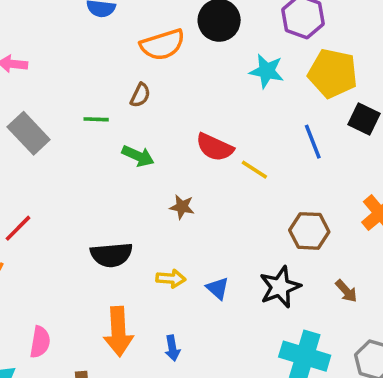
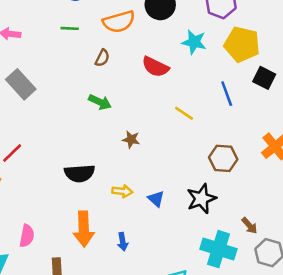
green line: (96, 119) -> (70, 28), moved
red semicircle: (215, 147) -> (155, 67), moved
brown arrow: (346, 291) -> (249, 226), moved

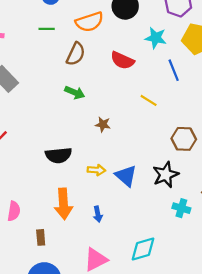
brown semicircle: (102, 58) -> (76, 54), size x1.5
blue line: (227, 94) -> (174, 70), moved
blue triangle: (156, 199) -> (126, 176), size x1.5
cyan cross: (218, 249) -> (181, 208), moved, size x0.6

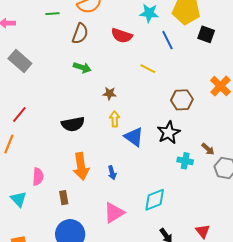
yellow arrow: (96, 170) -> (115, 119), moved, turned -91

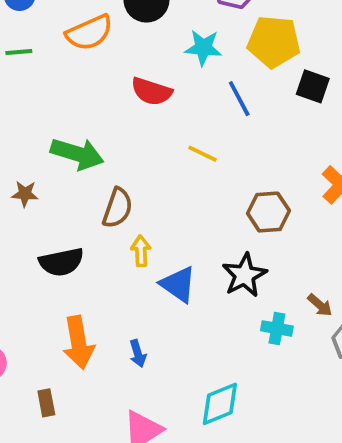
brown semicircle: (80, 34) -> (118, 208), moved
green arrow: (82, 68) -> (77, 154), size x1.5
brown star: (110, 93) -> (25, 194), moved

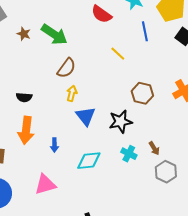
brown star: (25, 194) -> (24, 34), moved
black semicircle: (61, 262) -> (24, 97), moved, size x0.7
cyan diamond: (220, 404) -> (89, 161), moved

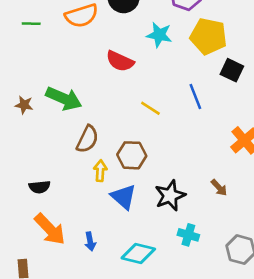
blue line: (145, 31) -> (195, 96), moved
brown hexagon: (142, 93) -> (132, 155), moved
orange arrow: (26, 130) -> (50, 229), turned -40
brown arrow: (154, 148) -> (219, 188), moved
cyan diamond: (89, 161) -> (138, 254), turned 30

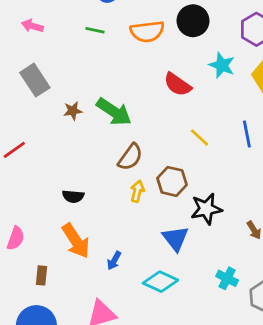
brown star: (24, 105) -> (73, 111), turned -30
black star: (170, 196) -> (206, 209), moved
blue triangle: (124, 197) -> (175, 239), moved
cyan cross: (188, 235) -> (227, 278), moved
blue arrow: (90, 241) -> (114, 261), turned 30

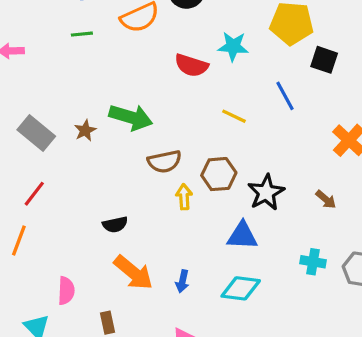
cyan star: (222, 65) -> (233, 46), moved
gray rectangle: (35, 80) -> (36, 133), moved
brown semicircle: (130, 157) -> (164, 162), turned 60
blue triangle: (175, 239) -> (242, 236), turned -32

